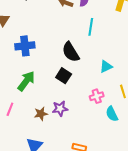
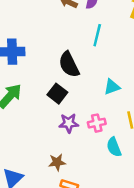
purple star: (60, 109) -> (69, 123), moved
brown star: (41, 114) -> (57, 162), moved

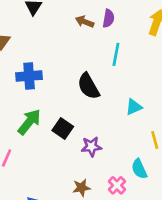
black square: (57, 94) -> (63, 129), moved
pink cross: (97, 123) -> (117, 185), moved, turned -30

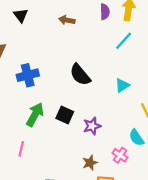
purple semicircle: (108, 18) -> (105, 12), moved
cyan line: (116, 54) -> (124, 41), moved, turned 42

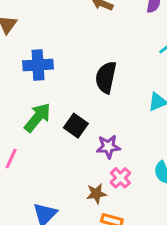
black semicircle: (80, 75) -> (106, 77), turned 40
pink cross: (120, 155) -> (120, 178), moved

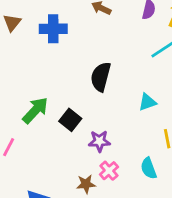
blue cross: (38, 65) -> (53, 29), moved

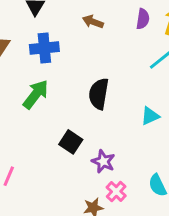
green arrow: (35, 110) -> (36, 94), moved
purple star: (99, 141) -> (103, 161), turned 30

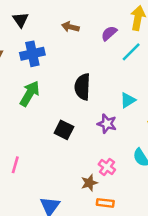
purple semicircle: (143, 19) -> (109, 33), moved, turned -133
purple star: (103, 161) -> (107, 124), moved

